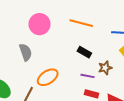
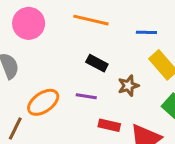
purple line: (87, 76) -> (86, 96), moved

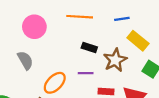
brown star: (128, 86) -> (115, 60), size x1.5

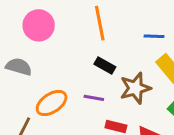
orange line: (80, 17) -> (100, 23), turned 65
gray semicircle: (25, 60) -> (19, 67), turned -54

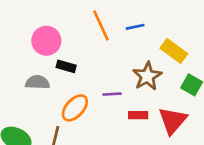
blue line: (154, 36) -> (135, 27), moved
black rectangle: (105, 66) -> (66, 66), moved

